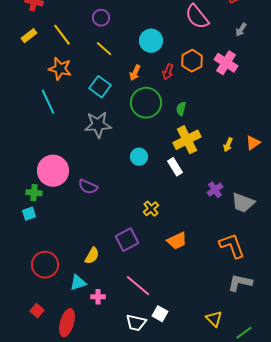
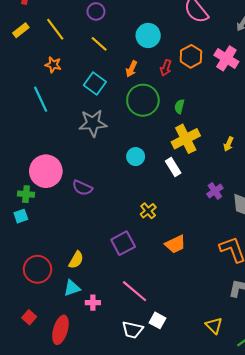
orange star: (60, 69) -> (53, 65), size x0.7
yellow semicircle: (92, 256) -> (76, 260), moved

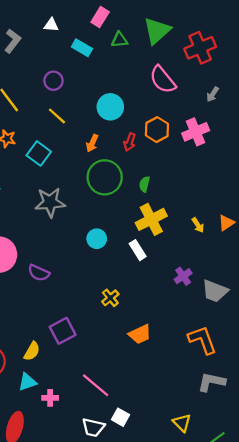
pink cross: (226, 58) -> (196, 132), turned 35
cyan square: (95, 83) -> (39, 153), moved
yellow arrow: (228, 144) -> (198, 225), turned -56
purple square: (123, 243) -> (63, 331), moved

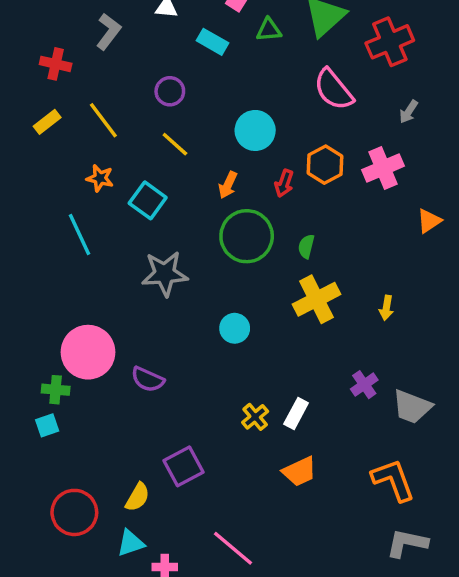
orange triangle: (226, 223) -> (429, 221), moved
yellow arrow: (198, 225) -> (386, 308), turned 42
white rectangle: (138, 250) -> (296, 414), moved, turned 60

